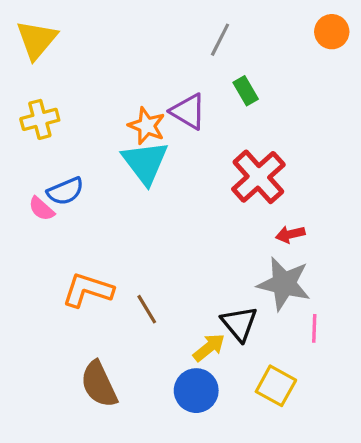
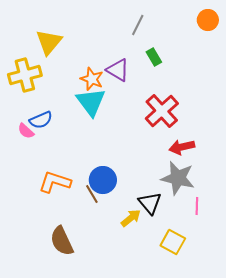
yellow triangle: (37, 40) -> (49, 42), moved
yellow cross: (40, 119) -> (25, 75), size x1.4
red arrow: (290, 234) -> (182, 147), size x1.4
blue circle: (196, 391) -> (103, 180), moved

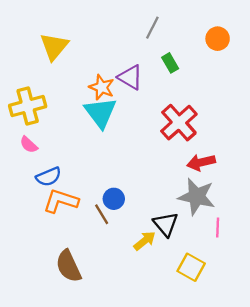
orange circle: (208, 20) -> (218, 39), moved
yellow cross: (25, 75) -> (28, 106), moved
blue semicircle: (41, 120) -> (49, 177), moved
blue circle: (103, 180) -> (114, 199), size x0.7

